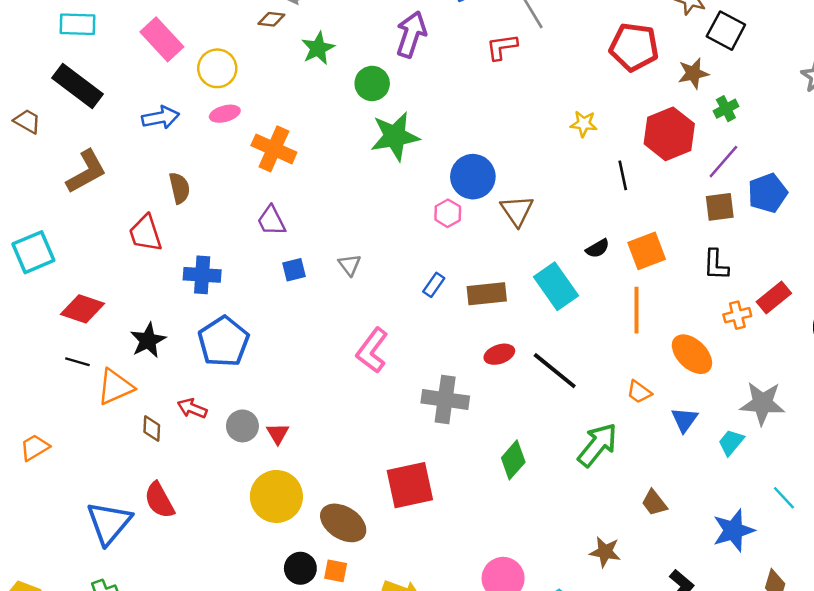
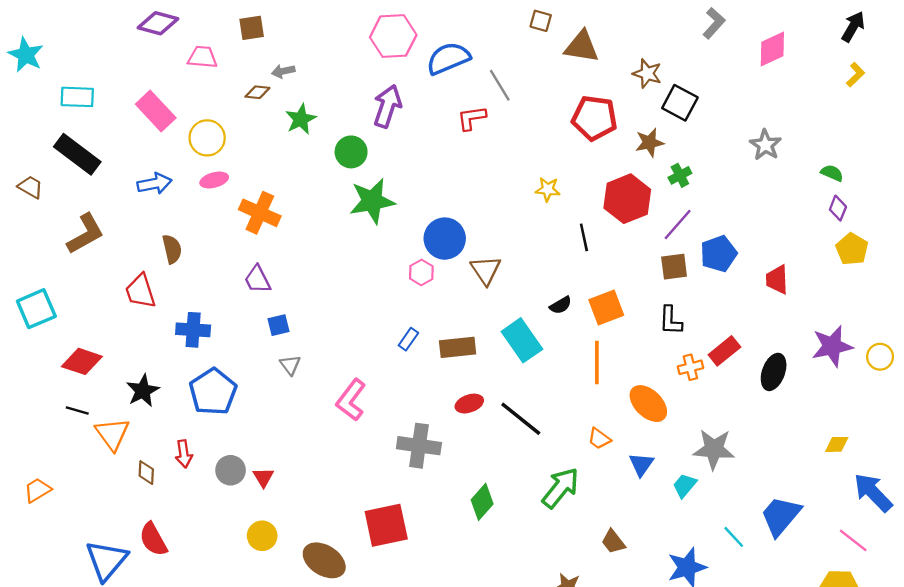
gray triangle: (349, 265) -> (290, 365), moved
orange triangle: (115, 387) -> (112, 434), turned -42
red arrow: (192, 408) -> (184, 454), turned -120
yellow circle: (276, 496) -> (262, 536), size x0.6

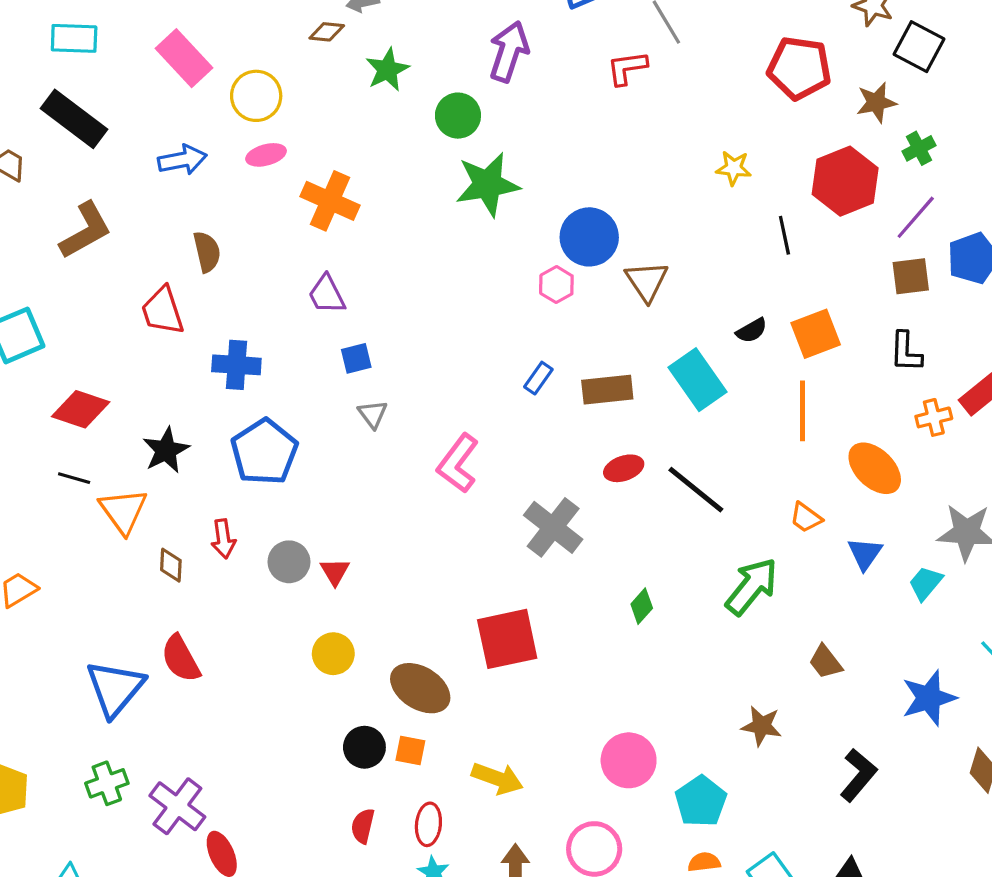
gray cross: (419, 446) -> (553, 527), turned 30
green diamond: (482, 502) -> (642, 606), size x0.7

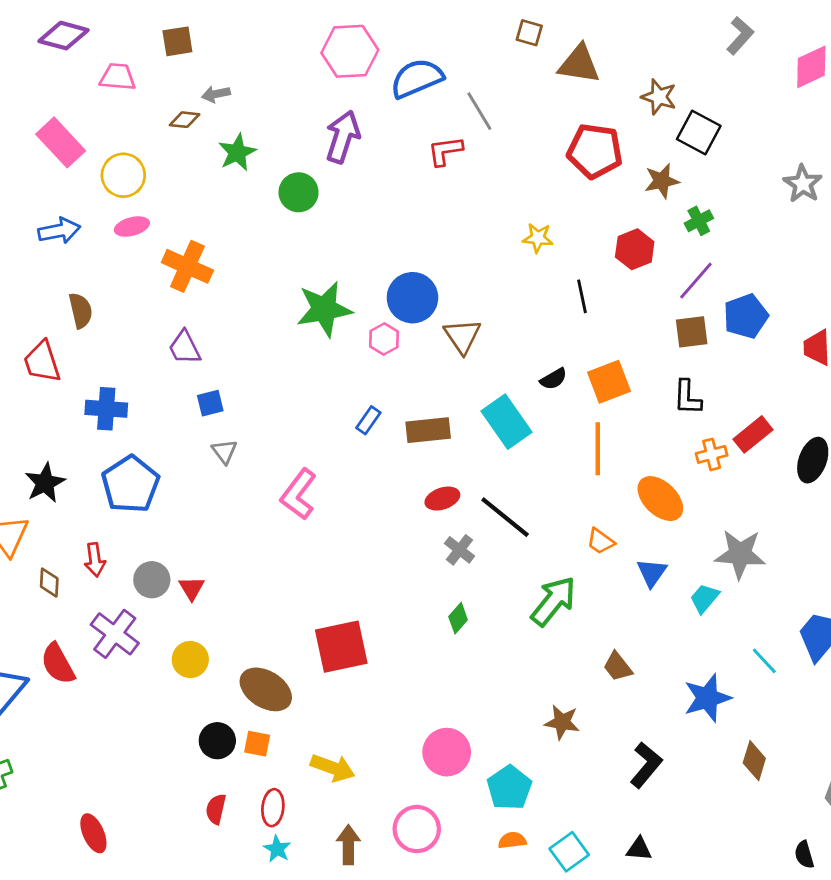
red hexagon: (845, 181) -> (635, 249), size x0.7
green star: (488, 184) -> (324, 309), moved
gray cross: (553, 527) -> (459, 550), moved, size x0.6
purple cross: (177, 806) -> (115, 634), moved

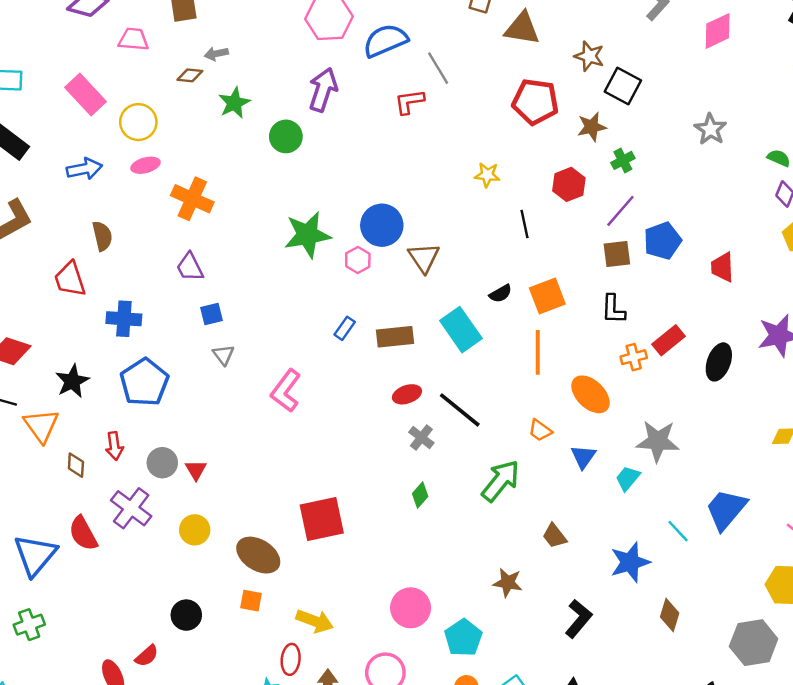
black circle: (217, 741) -> (186, 615), moved
red ellipse: (273, 808) -> (291, 659), moved
red semicircle: (216, 809) -> (147, 656), moved, turned -145

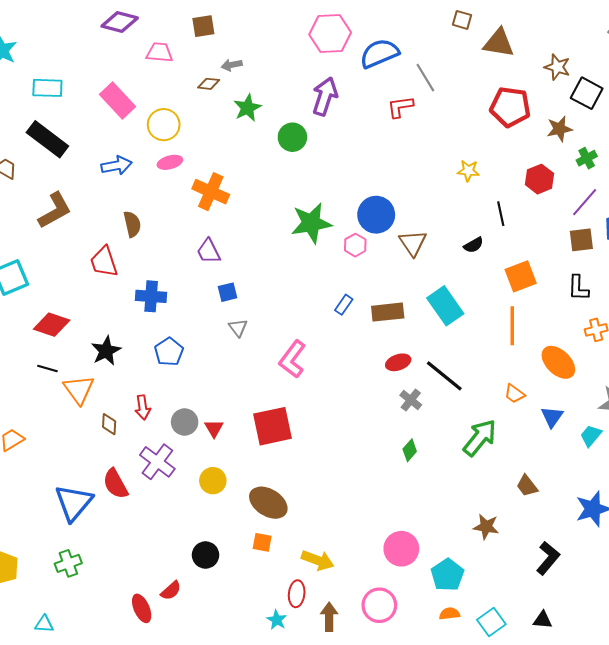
black semicircle: (501, 294) -> (474, 245), moved
blue pentagon: (144, 382) -> (169, 352), size x0.7
red square: (322, 519) -> (273, 426), moved

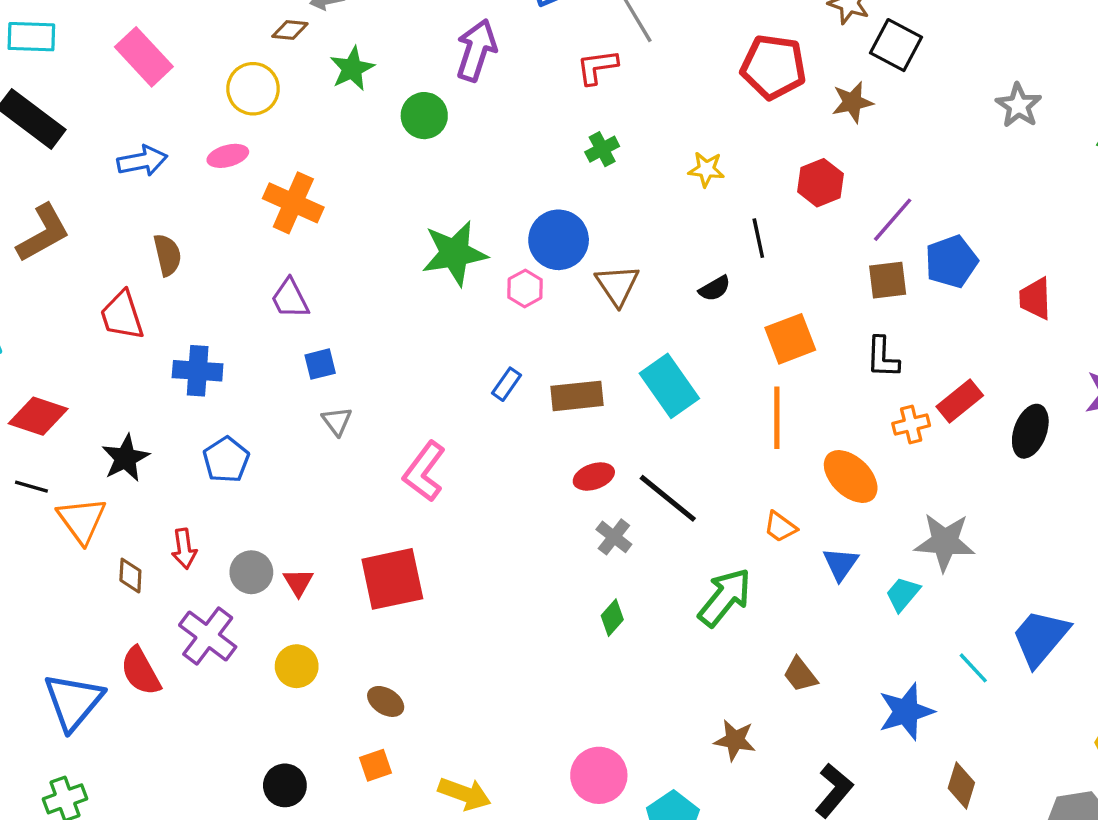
yellow circle: (164, 125) -> (253, 89), moved
green cross: (587, 158) -> (602, 149), moved
brown ellipse: (268, 503) -> (386, 701), size x0.6
orange square: (262, 542) -> (376, 765), turned -30

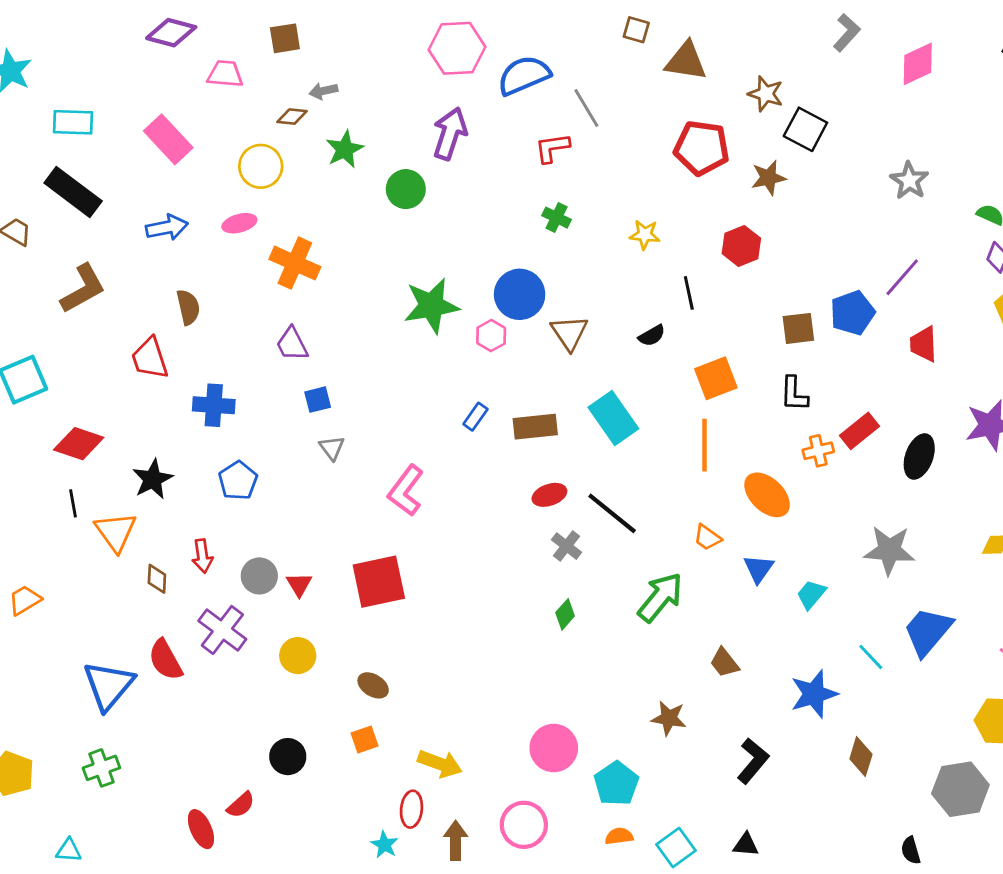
green cross: (602, 149) -> (557, 218), turned -36
purple line: (893, 220) -> (902, 277), moved
black line: (31, 487) -> (73, 503), turned 64
gray star: (945, 542) -> (889, 550), moved

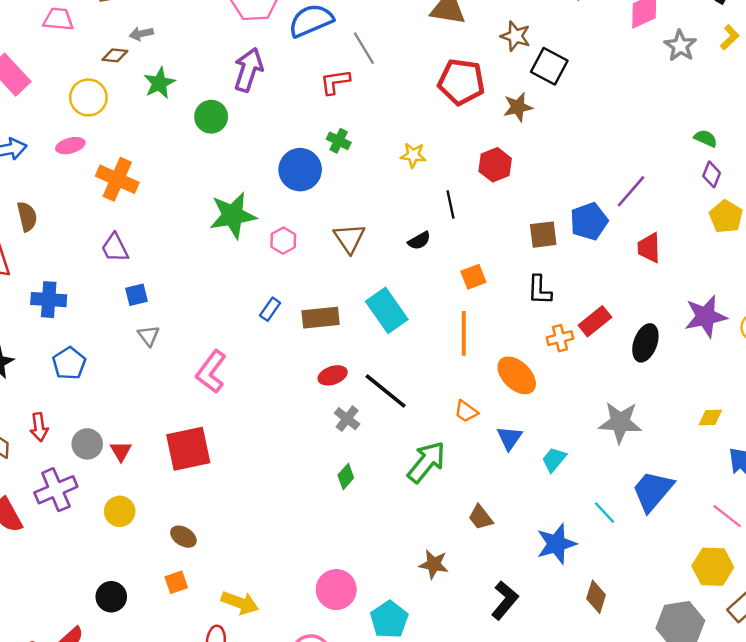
gray star: (909, 181) -> (680, 46), moved
blue circle: (520, 294) -> (300, 170), moved
orange square: (716, 378) -> (473, 277), size x0.7
purple cross: (222, 630) -> (56, 490), turned 30

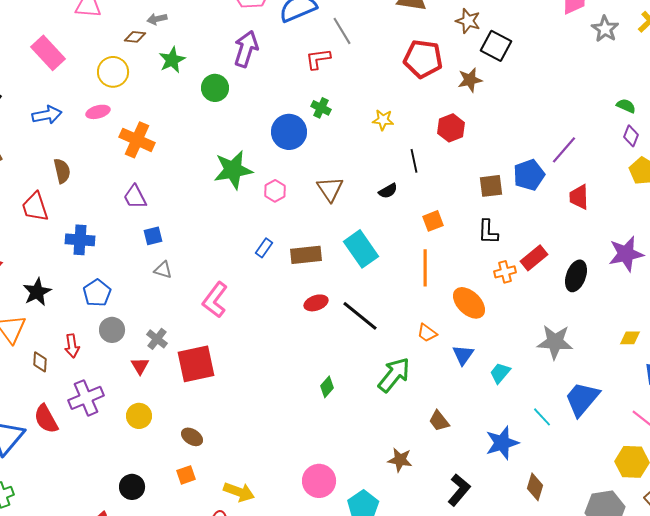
gray triangle: (149, 336) -> (163, 270), turned -36
gray cross: (347, 419) -> (157, 339), moved
gray circle: (87, 444) -> (112, 330), moved

